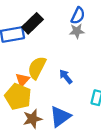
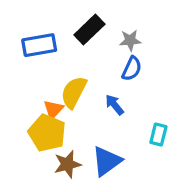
blue semicircle: (78, 16) -> (132, 69), moved
black rectangle: (32, 23) -> (89, 29), moved

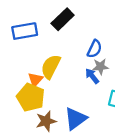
gray star: (130, 40) -> (100, 67), moved
blue arrow: (114, 105) -> (92, 76), moved

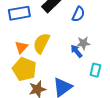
blue semicircle: (95, 49) -> (78, 14), moved
orange triangle: (35, 80) -> (21, 47), moved

